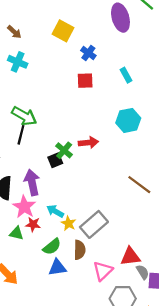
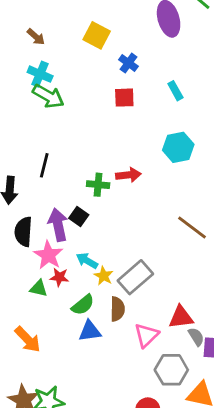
green arrow: (24, 116) -> (48, 96), moved
green cross: (64, 150) -> (98, 185), turned -35
black square: (55, 160) -> (79, 216), moved, turned -32

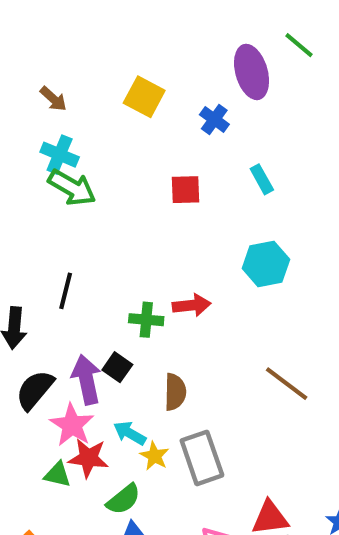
blue cross: (128, 63) -> (214, 119), moved
black semicircle: (23, 232) -> (35, 390), turned 36
red star: (59, 277) -> (88, 458), size x1.4
gray rectangle: (135, 277) -> (202, 458), turned -68
brown semicircle: (117, 309) -> (175, 392), moved

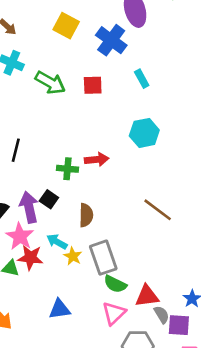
blue cross: (214, 119) -> (111, 40), size x1.6
green arrow: (72, 188) -> (50, 83), moved
green semicircle: (124, 499) -> (115, 284), moved, turned 65

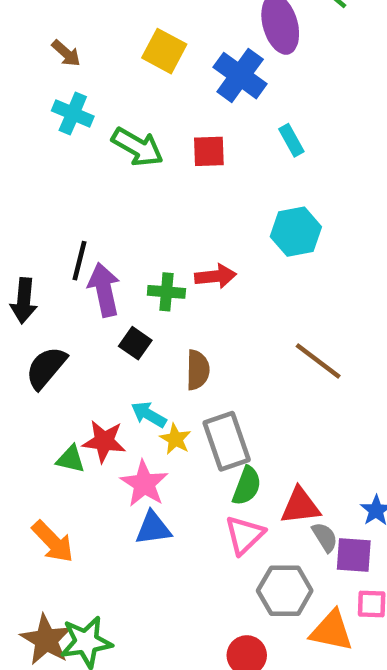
purple arrow: (29, 207) -> (104, 290), moved
pink star: (20, 236) -> (144, 484), moved
green semicircle: (115, 284) -> (247, 486), turned -95

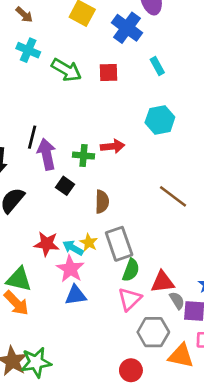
cyan arrow: (149, 415) -> (73, 248), moved
green triangle: (71, 459) -> (19, 279), moved, size x1.5

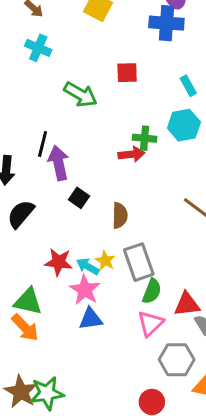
blue cross: (127, 28) -> (166, 23), moved, turned -32
cyan rectangle: (157, 66) -> (188, 86), moved
green arrow: (66, 70) -> (80, 94), moved
green cross: (83, 156) -> (145, 138), moved

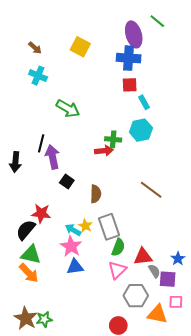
red square: (127, 73) -> (130, 85), moved
black semicircle: (21, 214) -> (26, 230), moved
red star: (59, 262) -> (41, 213), moved
green star: (47, 393) -> (44, 319), size x0.7

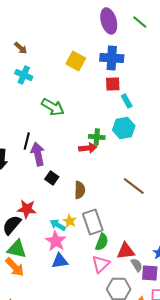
purple ellipse: (134, 34) -> (109, 21), moved
yellow square: (80, 47) -> (76, 61), moved

